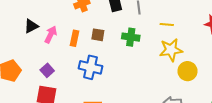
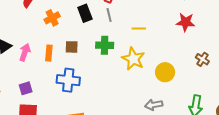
yellow star: (171, 50) -> (133, 59), moved, turned -30
purple square: (47, 70) -> (26, 88), turned 32

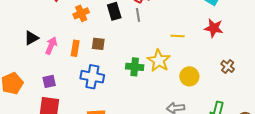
yellow line: (139, 29) -> (178, 36), moved
green cross: (105, 45) -> (135, 67), moved

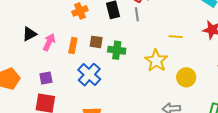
green cross: (135, 67) -> (117, 50), moved
blue cross: (92, 77) -> (89, 75), turned 30

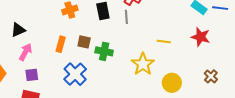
pink arrow: (49, 42) -> (25, 52), moved

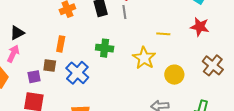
brown square: (84, 42) -> (50, 65), moved
pink arrow: (25, 52) -> (13, 54), moved
brown cross: (211, 76) -> (213, 65), size x1.5

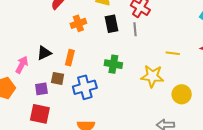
black triangle: (17, 33) -> (44, 53), moved
yellow star: (144, 58) -> (152, 76), turned -30
blue cross: (77, 73) -> (85, 87), turned 30

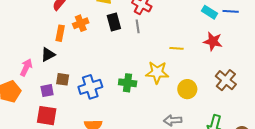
orange rectangle: (70, 58) -> (60, 33), moved
green cross: (113, 64) -> (128, 83), moved

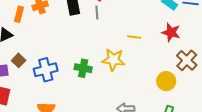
brown square: (63, 79) -> (19, 60), turned 32
brown cross: (226, 80) -> (187, 60), moved
yellow circle: (187, 89) -> (166, 81), moved

